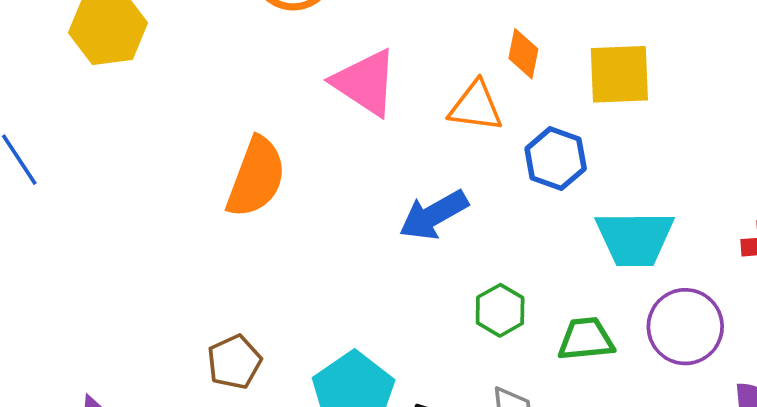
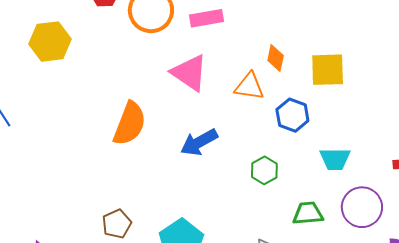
blue arrow: (434, 215) -> (199, 142), moved
cyan trapezoid: (635, 238) -> (335, 159), size x0.7
green hexagon: (500, 310) -> (264, 170), moved

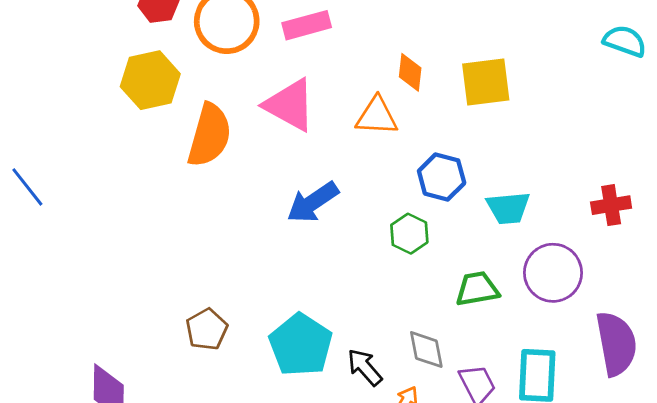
yellow hexagon: (50, 42) -> (150, 80), moved
blue hexagon: (292, 115) -> (442, 177), moved
orange semicircle: (130, 124) -> (209, 135), moved

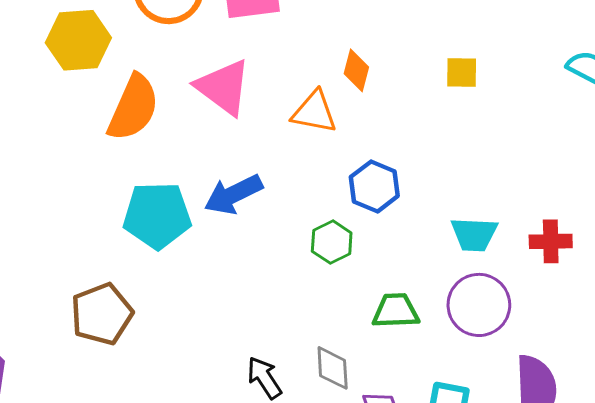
yellow square: (486, 82) -> (462, 72), moved, size x0.6
cyan trapezoid: (508, 208) -> (474, 234), moved
brown pentagon: (207, 329) -> (102, 314), size x1.4
cyan pentagon: (301, 345) -> (157, 215), moved, turned 30

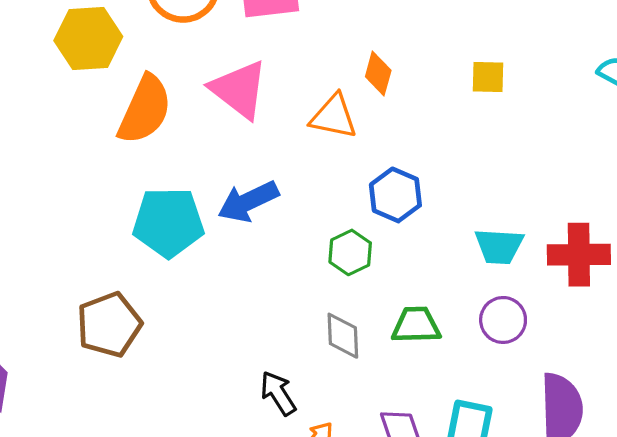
red cross: (551, 241) -> (579, 255), size x1.4
purple circle: (479, 305) -> (503, 320), size x0.7
gray diamond: (333, 368) -> (343, 336), moved

